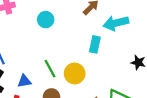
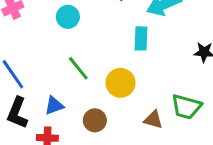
green line: (50, 69) -> (78, 68), moved

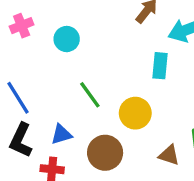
cyan circle: (68, 17) -> (67, 39), moved
brown circle: (95, 120) -> (105, 153), size x1.4

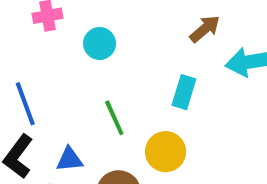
cyan rectangle: (160, 66) -> (184, 92), moved

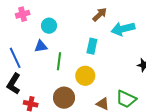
green line: (114, 118) -> (59, 61), turned 36
blue triangle: (69, 159) -> (41, 46), moved

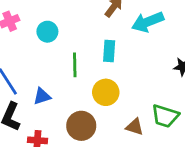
blue triangle: (41, 46) -> (42, 96), moved
green line: (59, 61) -> (75, 65), moved

